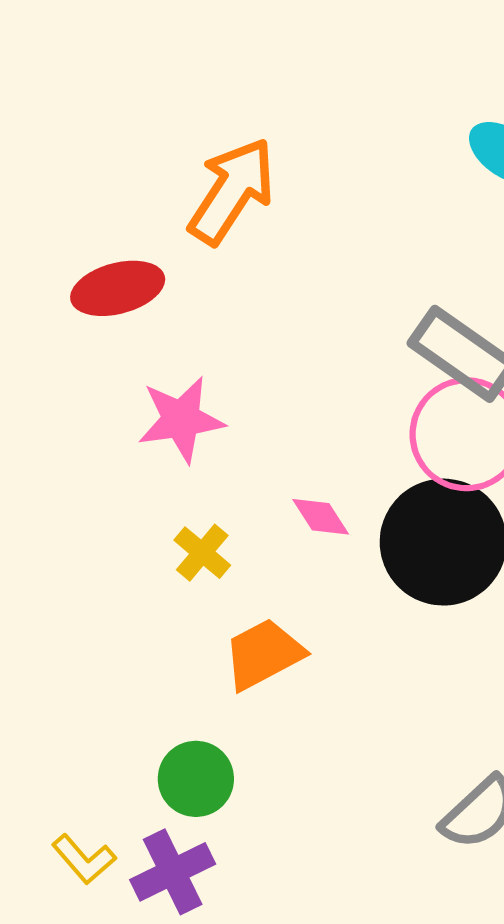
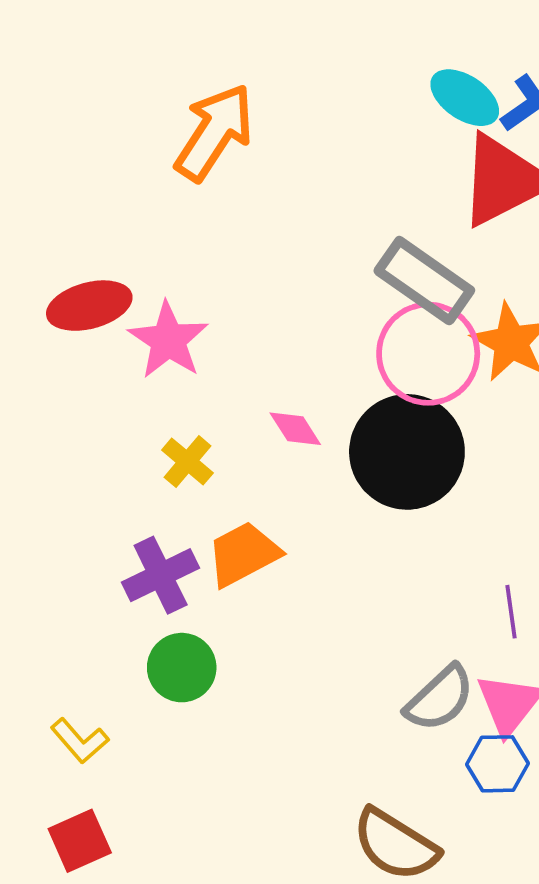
red ellipse: (118, 288) -> (89, 306), moved
pink star: (181, 419) -> (168, 340), turned -30
purple cross: (173, 872) -> (161, 575), moved

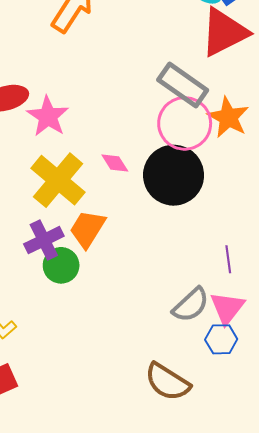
yellow cross: (187, 462) -> (58, 180), size x2.0
orange trapezoid: (243, 554) -> (87, 229), turned -30
green circle: (182, 668) -> (61, 265), moved

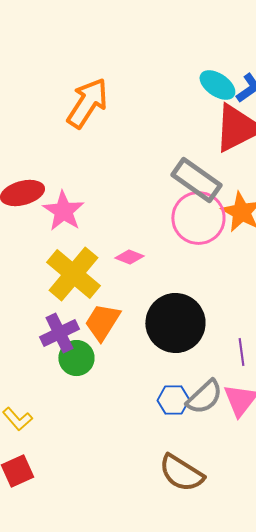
pink diamond: (115, 163) -> (129, 257), turned -36
black circle: (174, 175) -> (175, 323), moved
blue hexagon: (221, 339) -> (173, 400), moved

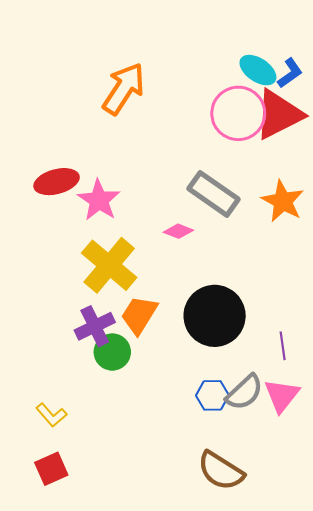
gray rectangle: (196, 180) -> (214, 194), moved
pink circle: (198, 218) -> (238, 113), moved
pink diamond: (129, 257) -> (178, 231), moved

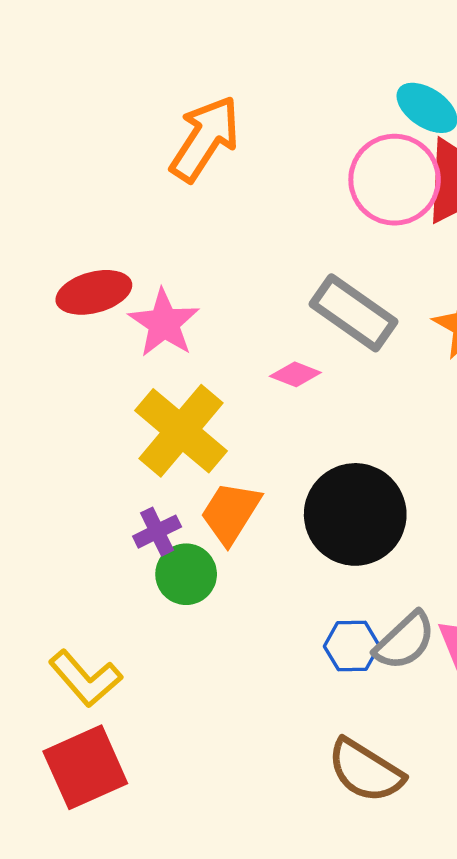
purple cross: (95, 326) -> (157, 532), size x0.7
yellow L-shape: (51, 415) -> (85, 678), size x1.4
red square: (51, 469) -> (85, 767), size x1.5

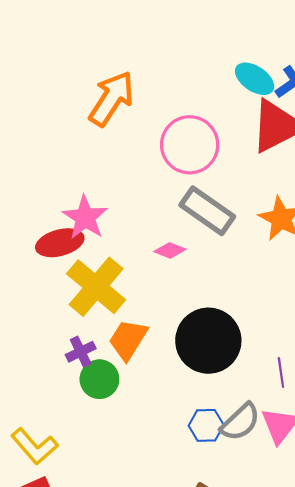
pink circle: (395, 180) -> (190, 145), moved
red ellipse: (94, 292) -> (60, 243), moved

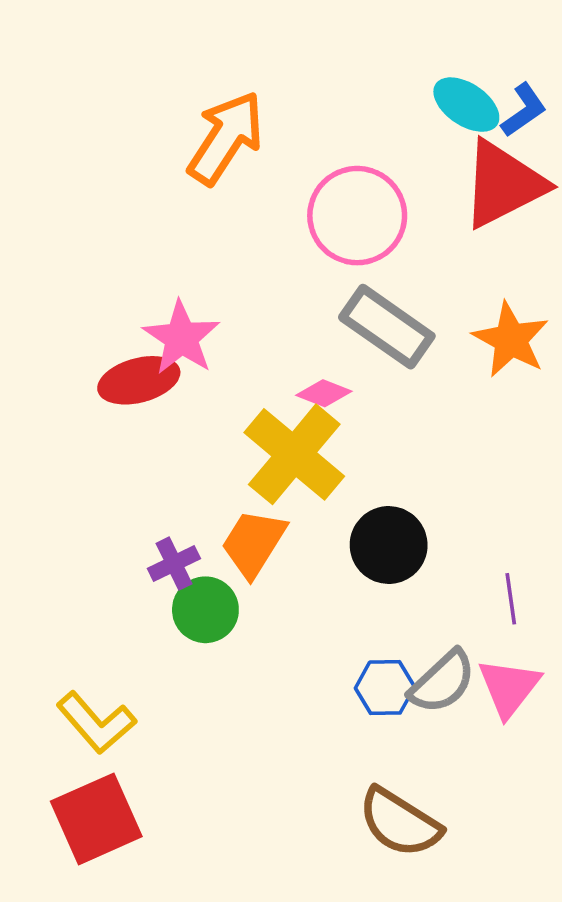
yellow cross: (96, 287) -> (294, 454), moved
black circle: (208, 341) -> (389, 545), size x0.7

